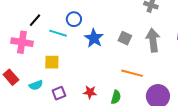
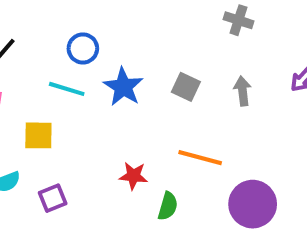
cyan line: (58, 33) -> (67, 89), moved
gray arrow: (153, 40) -> (243, 91), size x0.6
red star: (90, 92) -> (133, 176), moved

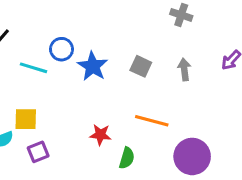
blue circle: (83, 48) -> (62, 49), moved
cyan line: (67, 89) -> (34, 68), moved
yellow square: (38, 135) -> (26, 119), moved

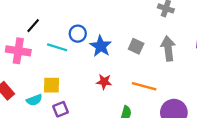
gray arrow: (184, 69) -> (168, 48), size x1.5
red star: (100, 135) -> (104, 82), moved

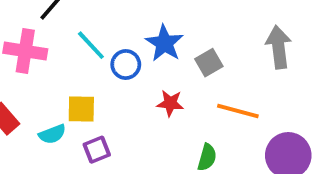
blue circle: (78, 34) -> (126, 65), moved
gray square: (136, 46) -> (209, 63), moved, turned 35
cyan line: (57, 47) -> (91, 45), turned 30

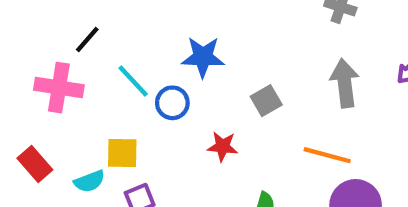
blue star: (164, 43) -> (203, 57), moved, turned -30
orange line: (238, 111) -> (327, 155), moved

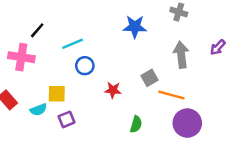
blue star: (203, 57) -> (135, 27), moved
cyan line: (133, 81) -> (73, 44), moved, turned -70
gray square: (266, 101) -> (149, 78), moved

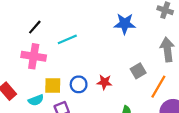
pink cross: (21, 57) -> (34, 56), moved
blue circle: (85, 66) -> (79, 84), moved
orange line: (171, 95) -> (158, 87), turned -75

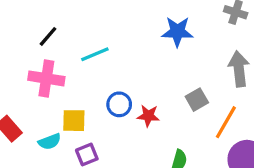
blue circle: (79, 84) -> (119, 104), moved

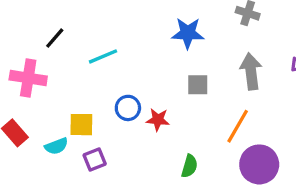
pink cross: (46, 78) -> (28, 78), moved
gray square: (197, 100) -> (198, 85), moved, turned 30

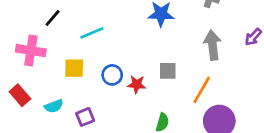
gray square: (198, 85) -> (168, 71), moved
yellow square: (81, 125) -> (74, 68), moved

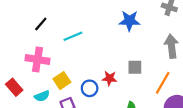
pink cross: (31, 51) -> (37, 60), moved
yellow square: (74, 68) -> (62, 81), moved, turned -35
blue circle: (112, 75) -> (90, 88), moved

